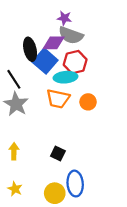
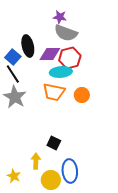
purple diamond: (54, 43) -> (50, 54), moved
blue square: (45, 61) -> (13, 57), moved, size x0.7
yellow arrow: (14, 151) -> (36, 161), moved

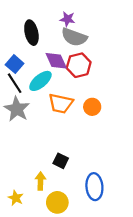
black ellipse: (28, 46) -> (31, 33), moved
purple diamond: (50, 54) -> (56, 61), turned 65
cyan ellipse: (61, 72) -> (40, 81), moved, turned -35
blue ellipse: (70, 171) -> (94, 187), moved

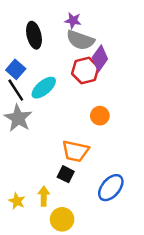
purple diamond: (56, 61) -> (100, 58), moved, turned 60
orange trapezoid: (61, 103) -> (75, 151), moved
blue ellipse: (94, 187) -> (111, 188), moved, turned 45
yellow star: (16, 198) -> (17, 201), moved

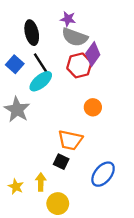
black line: (16, 90) -> (41, 63), moved

